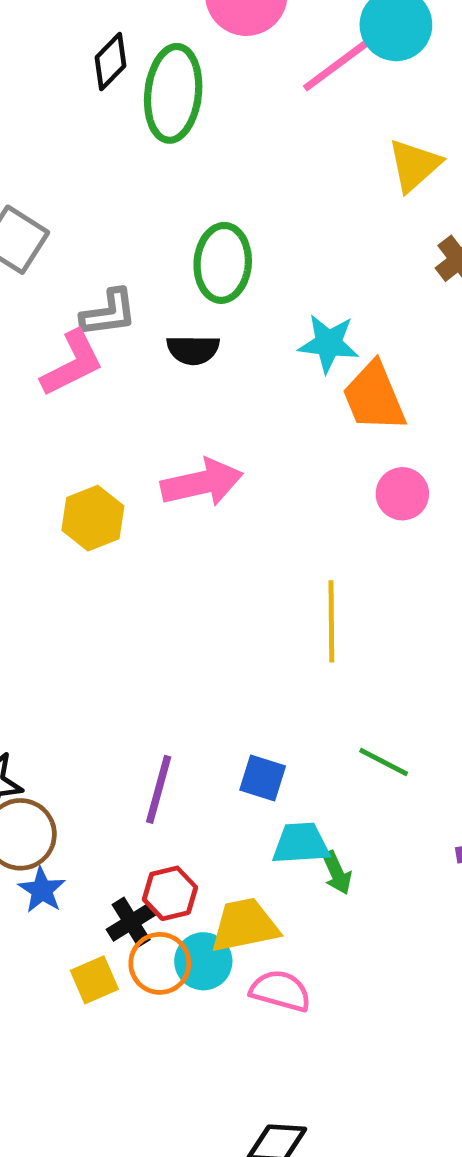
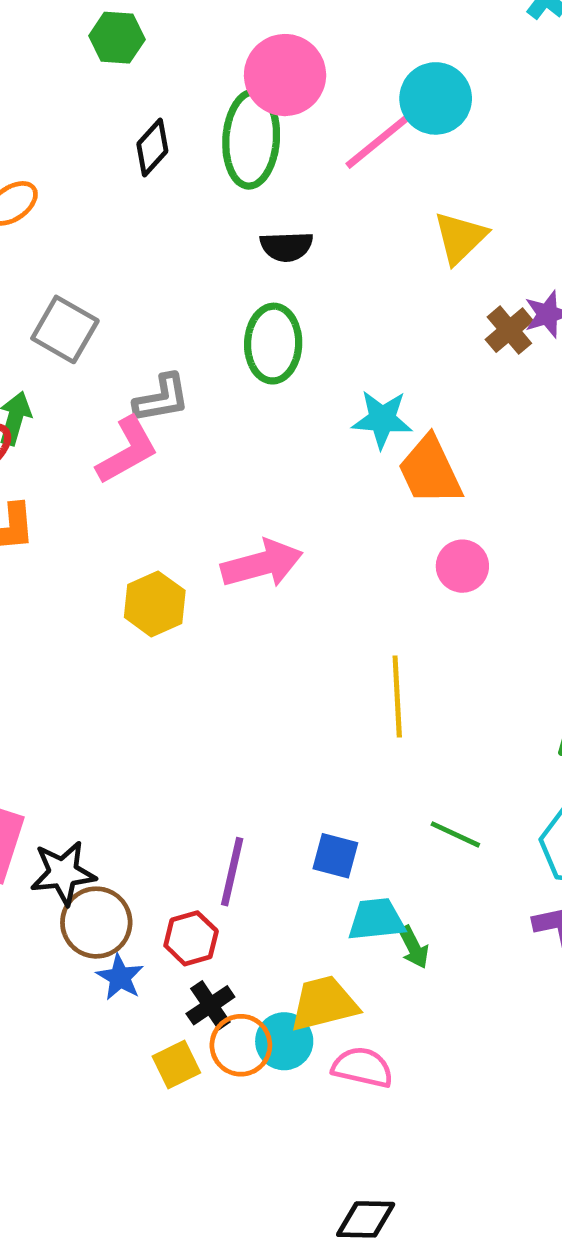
green ellipse: (173, 93) -> (251, 139), moved
black semicircle: (193, 350) -> (286, 246), moved
red hexagon: (170, 893) -> (191, 938), moved

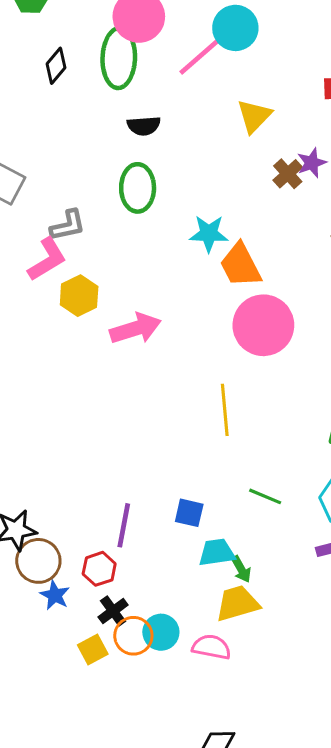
pink circle: (462, 566) -> (263, 325), size x1.8
yellow hexagon: (155, 604) -> (79, 296), moved
yellow trapezoid: (324, 1004) -> (238, 603), moved

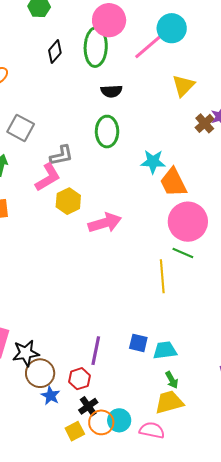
green line: (265, 496) -> (183, 253), moved
cyan trapezoid: (217, 552) -> (165, 350), moved

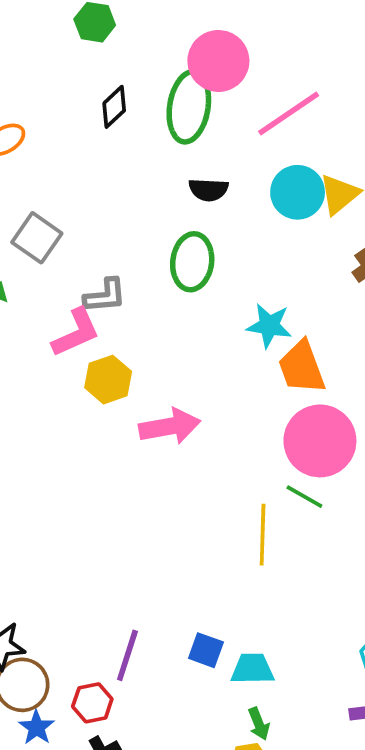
cyan circle: (172, 28) -> (298, 192), moved

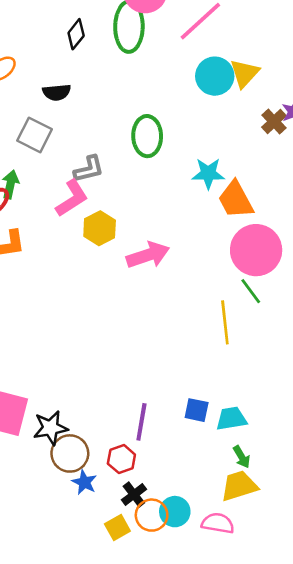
black semicircle: (208, 190) -> (57, 92), moved
green line: (304, 497) -> (251, 291), turned 32

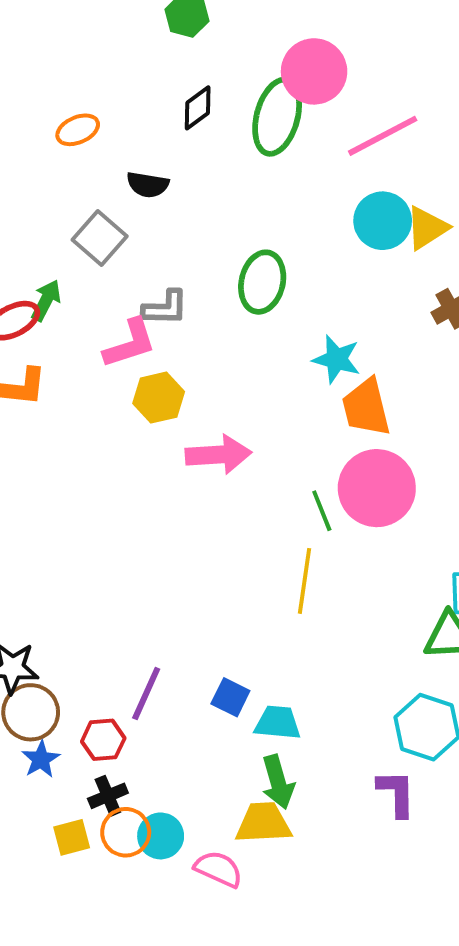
green line: (251, 291) -> (322, 511), moved
green arrow: (242, 457) -> (278, 782), size x1.5

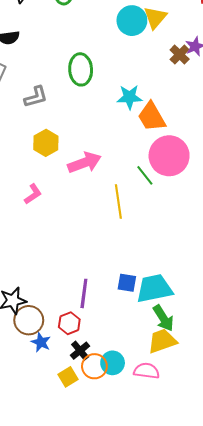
pink L-shape: (130, 344) -> (33, 194), moved, size x0.7
yellow line: (305, 581) -> (118, 201), moved
cyan trapezoid: (278, 723) -> (154, 288), size x1.5

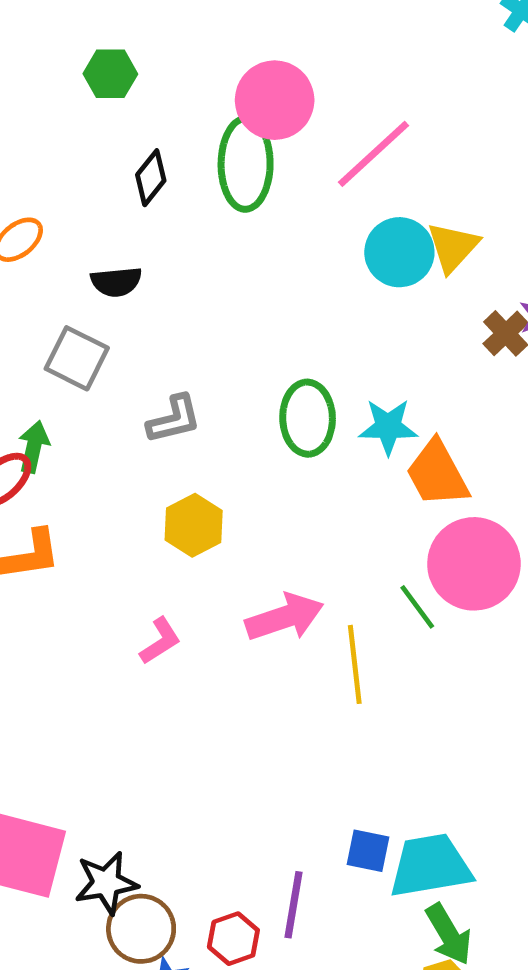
green ellipse: (81, 69) -> (308, 418), moved
pink arrow: (84, 163) -> (285, 617), moved
purple line: (84, 293) -> (293, 905), moved

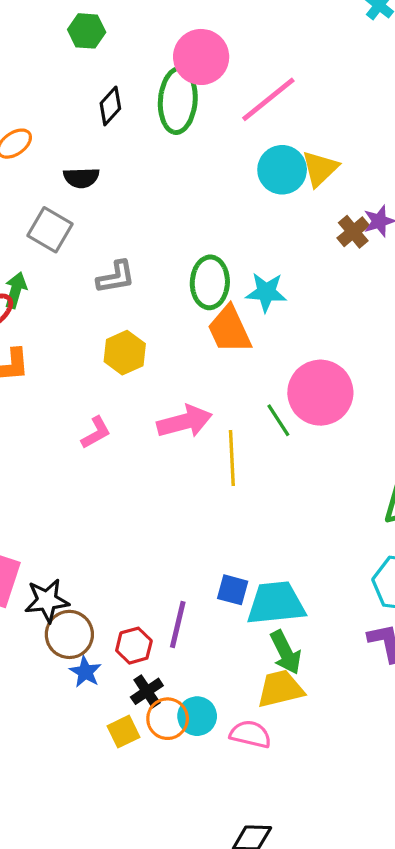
orange trapezoid: (437, 474) -> (229, 330), moved

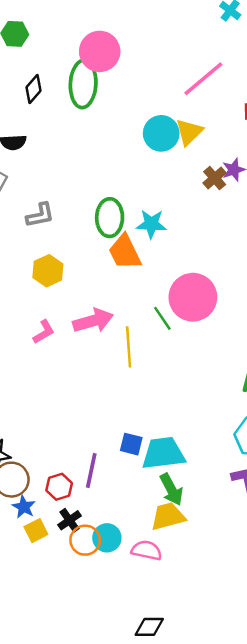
pink line: (268, 99) -> (203, 79), moved
pink L-shape: (96, 433) -> (44, 332), moved
yellow square: (123, 732) -> (36, 531), moved

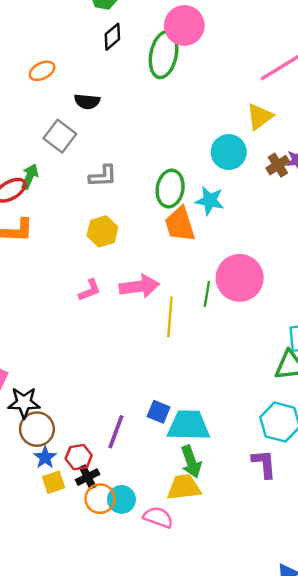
black diamond: (33, 89) -> (112, 37), moved
cyan circle: (161, 133) -> (229, 152), moved
green line: (162, 318) -> (207, 294), turned 35
red hexagon: (59, 487) -> (79, 457), moved

